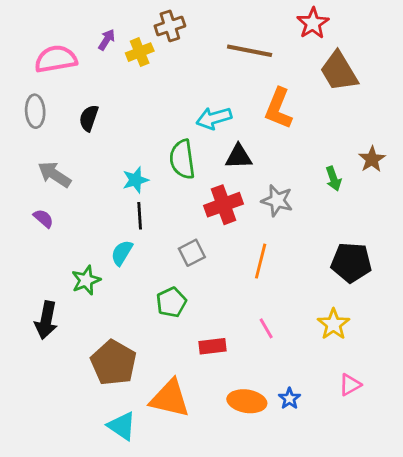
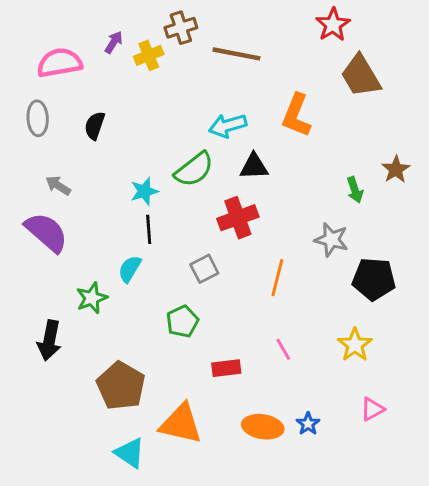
brown line: (250, 51) -> (236, 54), moved
green semicircle: (182, 159) -> (194, 169), turned -120
gray arrow: (54, 174) -> (58, 186), size x0.7
gray star: (277, 201) -> (331, 240), moved
purple semicircle: (43, 218) -> (46, 232), size x2.0

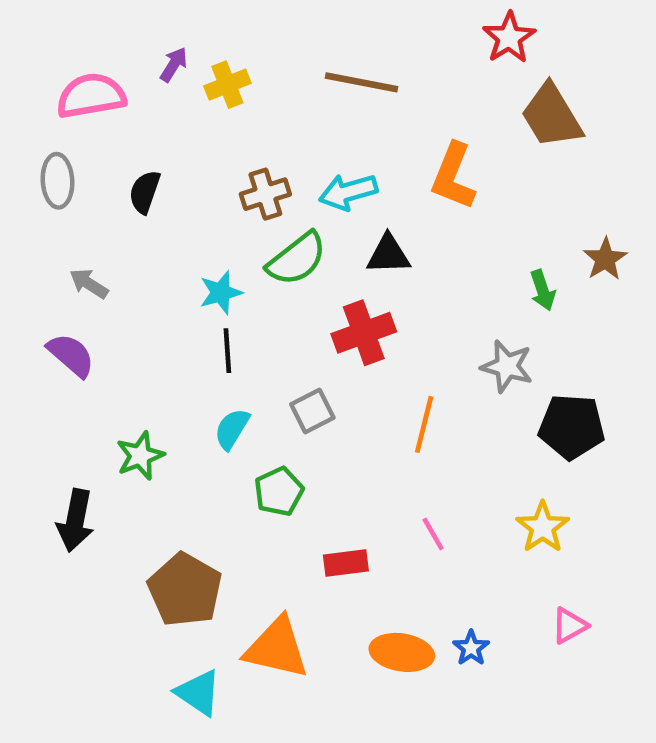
brown cross: (181, 28) -> (265, 194), moved
purple semicircle: (46, 232) -> (71, 355), size x0.7
cyan semicircle: (130, 269) -> (232, 429), moved

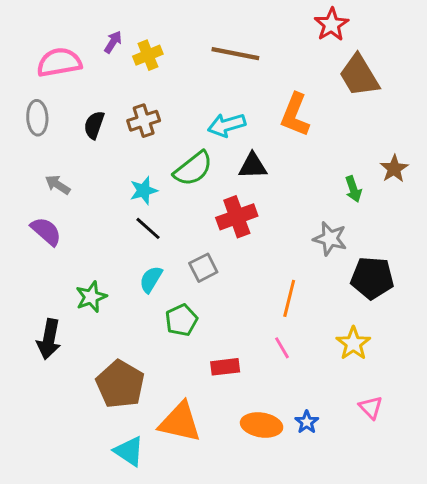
brown cross: (265, 194) -> (144, 121), moved
black line: (227, 351) -> (148, 228), turned -44
orange line: (424, 424) -> (289, 298), moved
pink triangle: (569, 626) -> (371, 408), turned -45

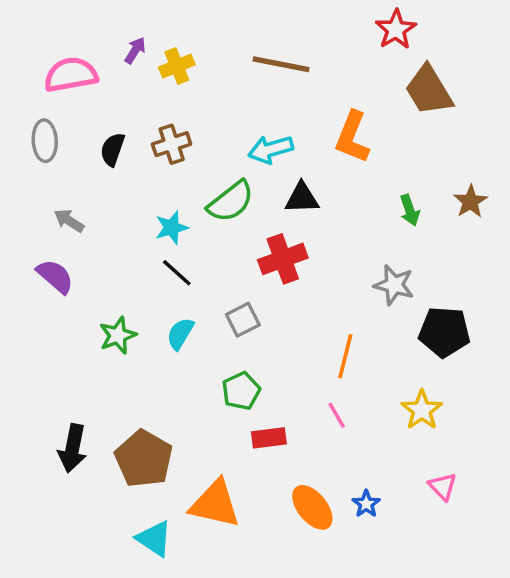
green arrow: (353, 189) -> (410, 210), moved
green star: (91, 297) -> (118, 335), moved
green pentagon: (181, 320) -> (241, 391), moved
black arrow: (49, 339) -> (73, 448), moved
orange ellipse: (262, 425) -> (312, 507), turned 42

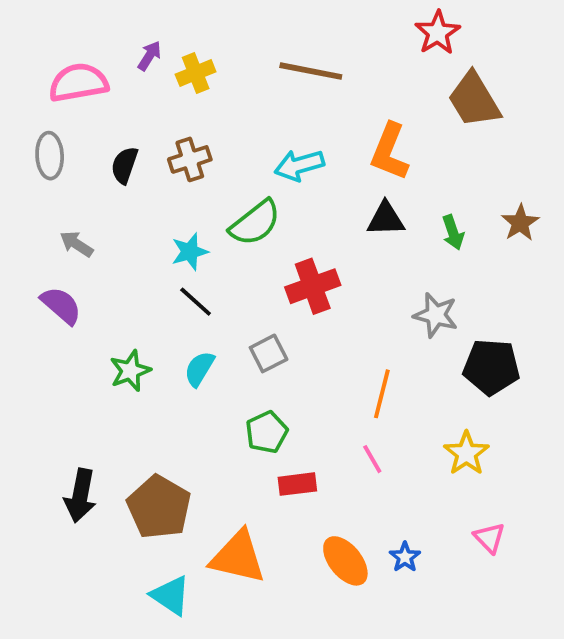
black triangle: (302, 198) -> (386, 219), moved

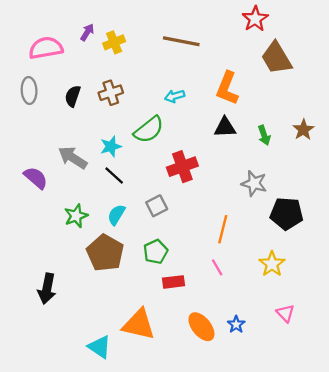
cyan arrow: (299, 165) -> (175, 96), size x0.7
gray arrow: (76, 244) -> (73, 158), moved, size x1.5
brown pentagon: (159, 507) -> (105, 253), moved

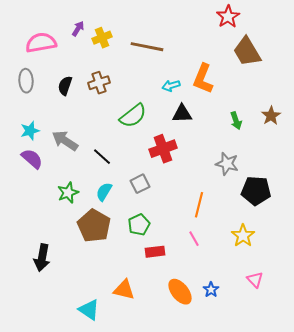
brown line: (181, 41) -> (147, 47), moved
cyan arrow: (175, 96) -> (171, 86), moved
black triangle: (225, 127) -> (182, 114), moved
cyan star: (111, 146) -> (30, 131), moved
orange triangle: (139, 324) -> (124, 290), size x0.7

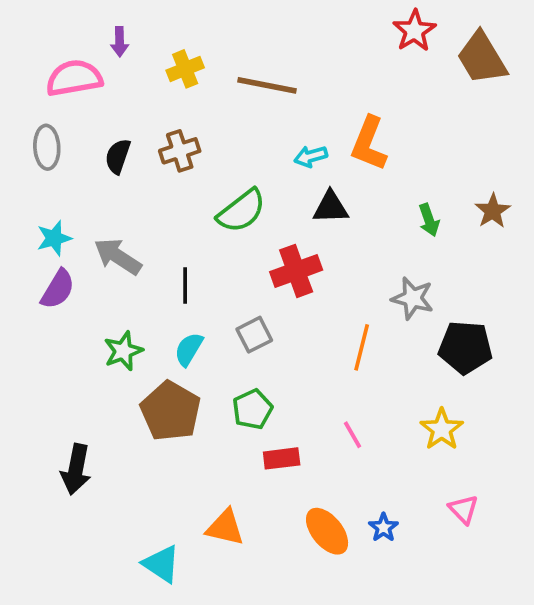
purple arrow: (78, 29) -> (120, 42), moved, turned 147
brown trapezoid: (247, 52) -> (482, 58), moved
black line: (102, 157) -> (185, 286), turned 48
purple semicircle: (32, 159) -> (58, 289), turned 80
orange line: (199, 205) -> (362, 347), moved

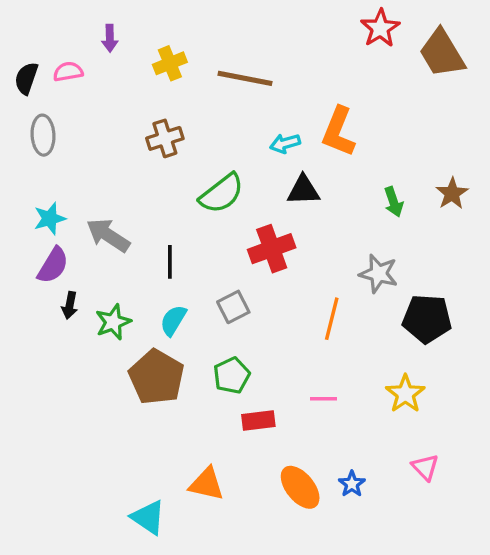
pink semicircle: (74, 78) -> (68, 72), size x0.6
black semicircle: (118, 156) -> (26, 78), moved
pink line: (353, 435) -> (323, 399), turned -60
black arrow: (76, 469) -> (70, 305), moved, size x0.6

